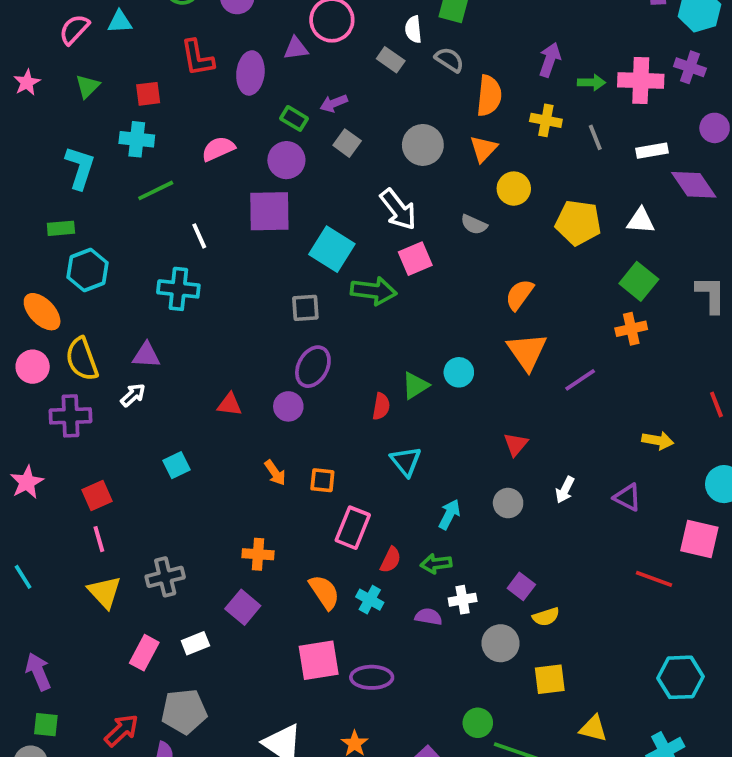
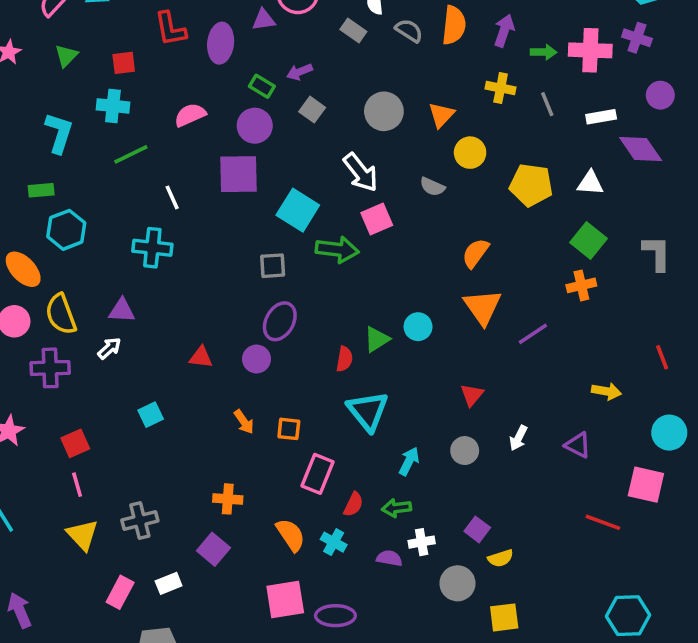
orange semicircle: (489, 96) -> (454, 25), moved
cyan triangle: (406, 461) -> (368, 411), size x1.4

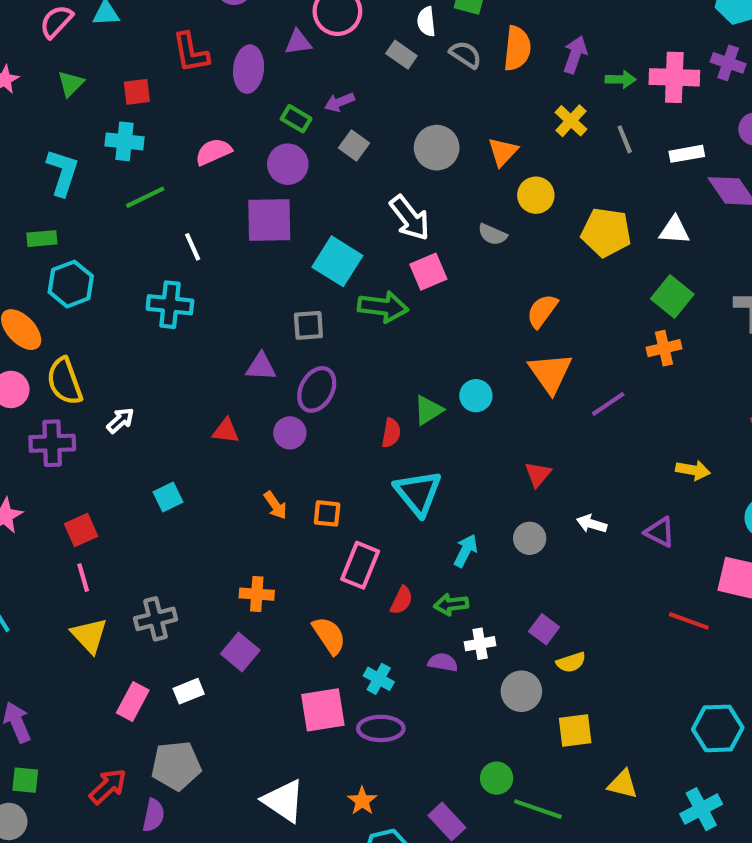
yellow cross: (501, 88) -> (571, 121), turned 32
purple triangle: (122, 311) -> (261, 367), moved
white arrow: (519, 438) -> (592, 524), turned 80
cyan cross: (334, 542) -> (379, 679), moved

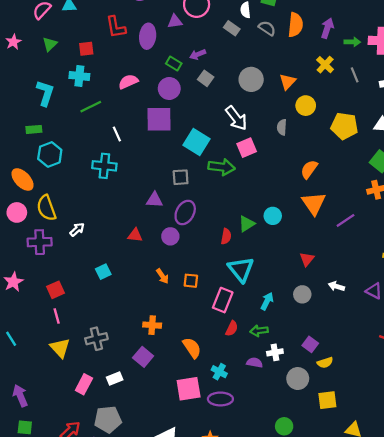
gray semicircle: (492, 234) -> (282, 127), turned 70
pink rectangle: (360, 565) -> (223, 300), moved

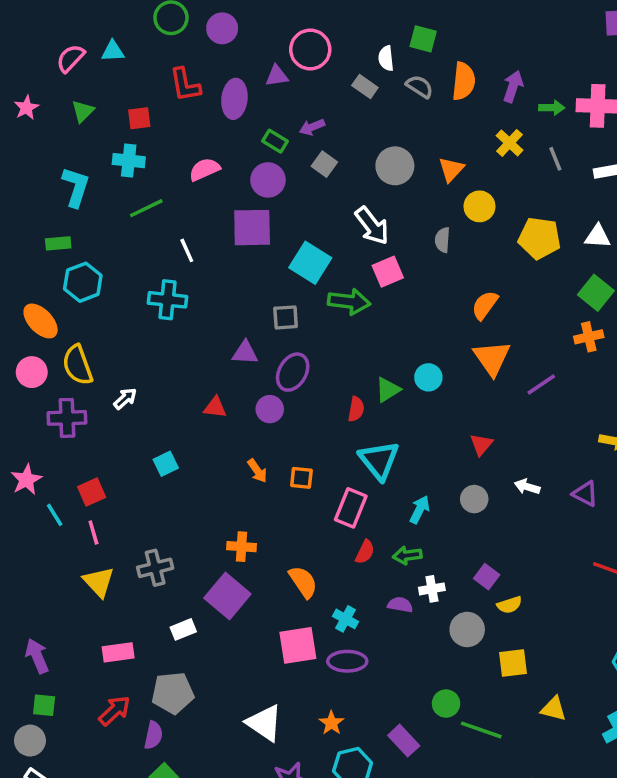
cyan line: (11, 339) -> (55, 515), moved
purple square: (143, 357) -> (227, 596), size x1.4
pink rectangle: (84, 384) -> (118, 652), moved, turned 54

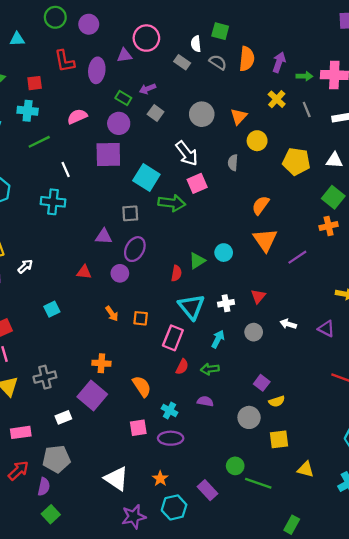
white cross: (432, 589) -> (226, 303), moved
pink square: (298, 645) -> (138, 428), size x0.7

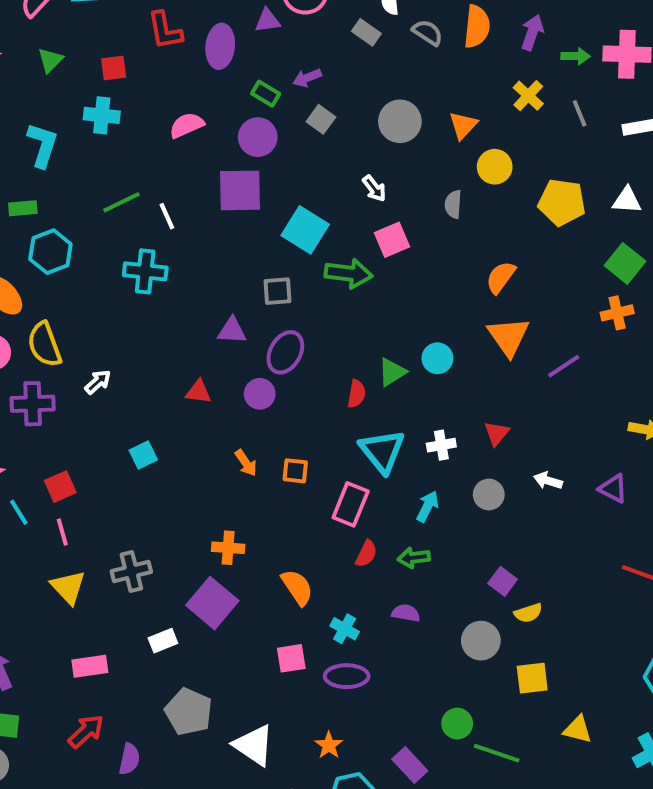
green line: (39, 142) -> (121, 202), moved
white arrow: (187, 153) -> (374, 188), size x0.6
gray pentagon: (56, 459) -> (189, 712), moved, turned 30

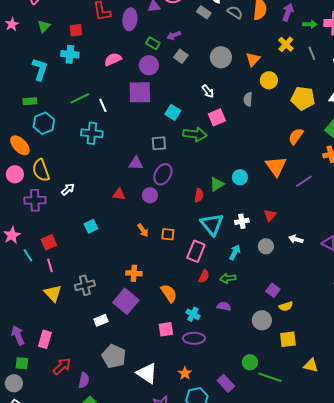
cyan square: (305, 230) -> (173, 112), size x0.7
orange semicircle: (501, 277) -> (296, 136), moved
pink rectangle: (90, 666) -> (45, 339), moved, turned -66

